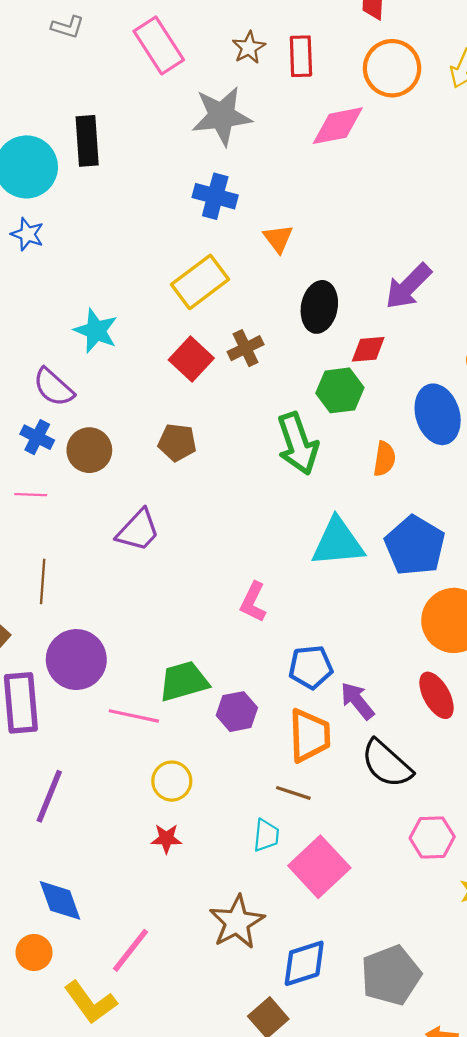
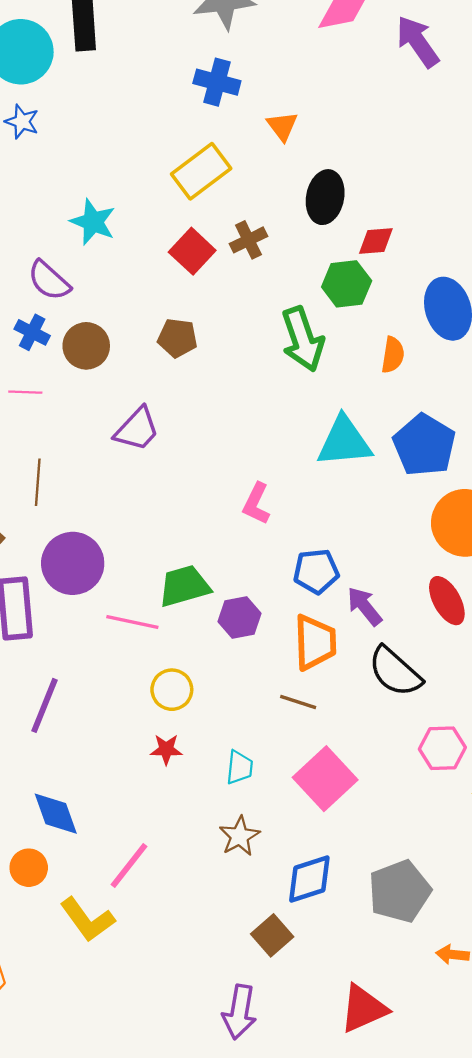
purple arrow: (408, 286) -> (418, 42), moved, turned 100
cyan trapezoid: (266, 835) -> (239, 767), moved
brown star: (237, 922) -> (239, 836), size x0.7

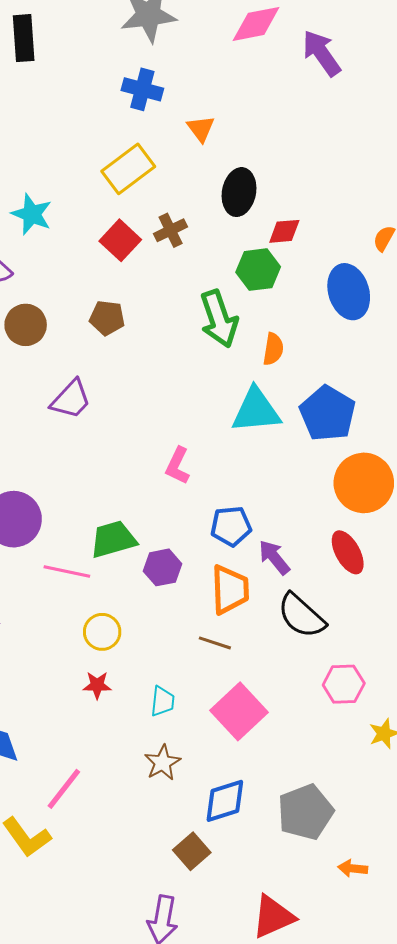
orange semicircle: (393, 355) -> (273, 349), moved

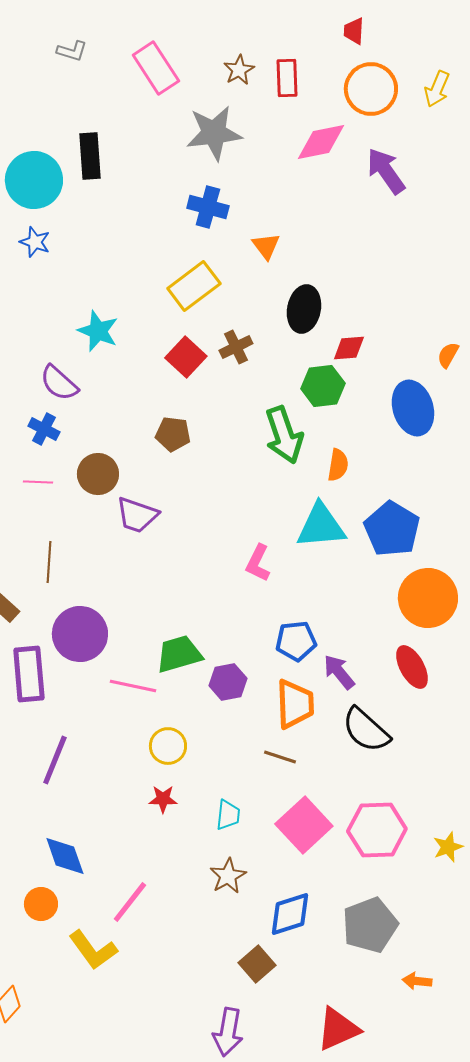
brown circle: (26, 325) -> (98, 474), moved
purple trapezoid: (71, 399) -> (137, 515), turned 66
pink L-shape: (178, 466) -> (258, 563), moved
pink hexagon: (344, 684) -> (377, 830), moved, size x1.4

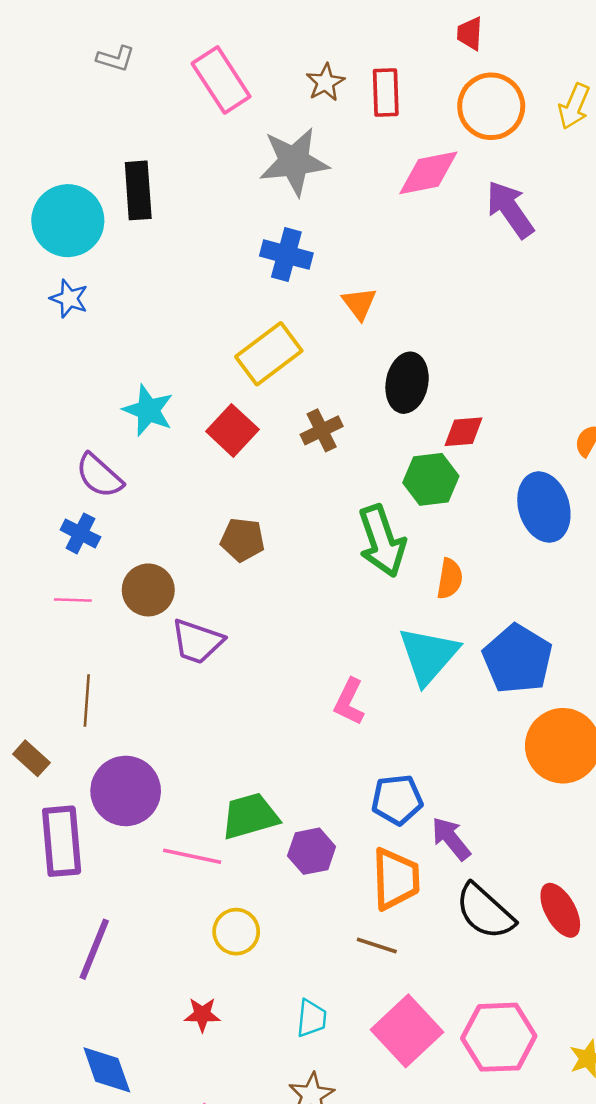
red square: (186, 357) -> (232, 430), moved
cyan triangle: (321, 526) -> (428, 655), turned -44
red ellipse: (412, 667) -> (560, 910), moved
red star: (163, 799) -> (202, 1015), moved

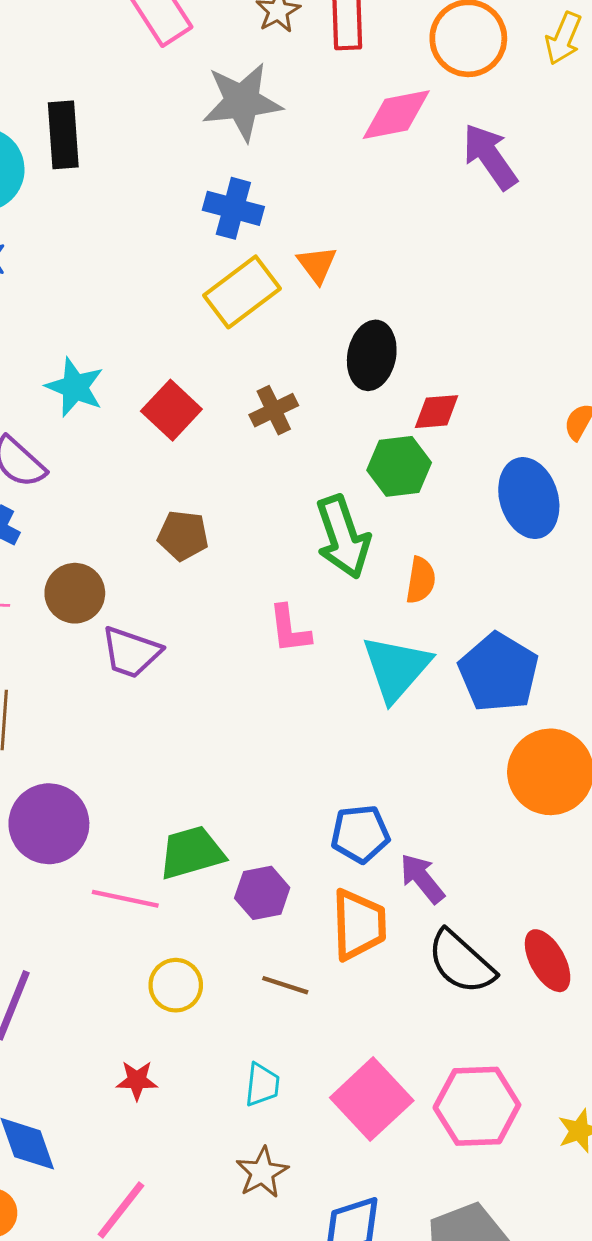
yellow rectangle: (269, 354) -> (242, 292), moved
pink L-shape: (349, 702) -> (290, 629), moved, turned -33
brown line: (377, 945) -> (285, 985), moved

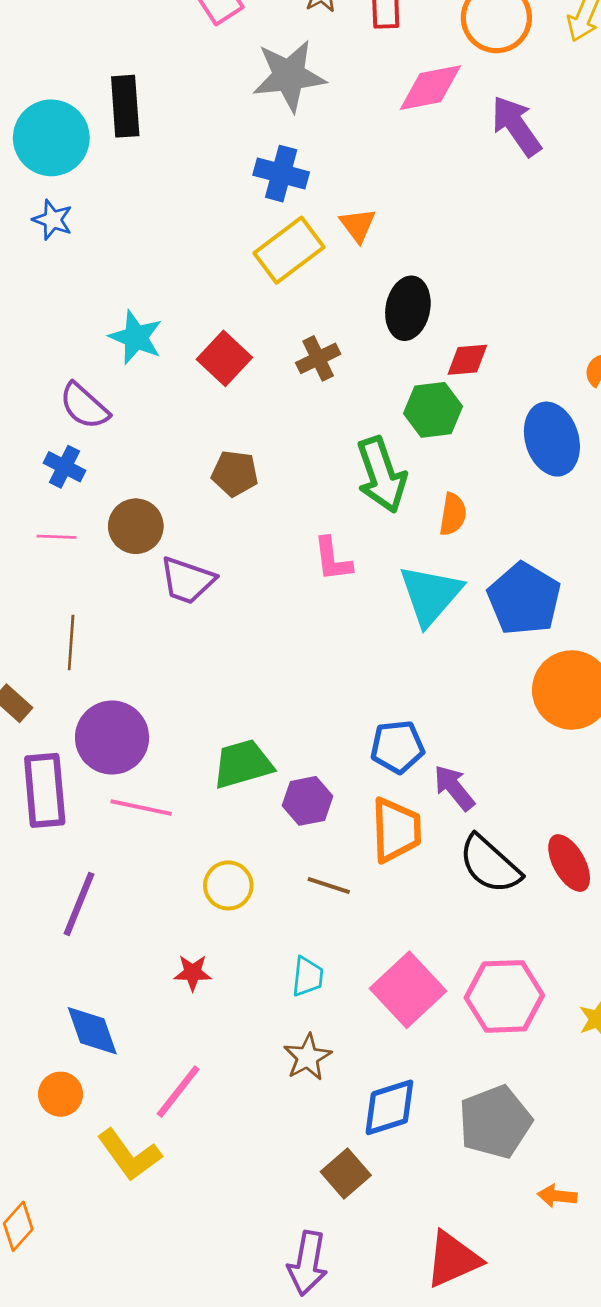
pink line: (125, 899) -> (141, 808), moved

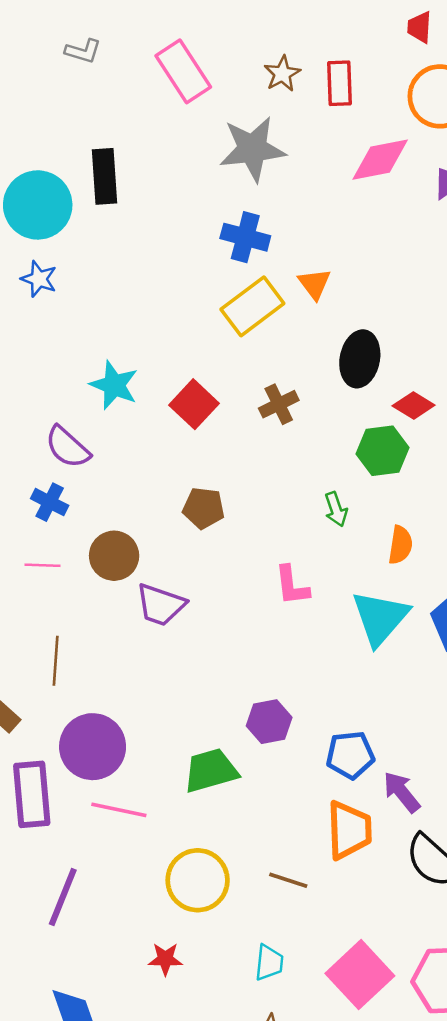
red diamond: (467, 360) -> (414, 405), turned 36
green arrow: (381, 475) -> (336, 509), size x0.5
purple hexagon: (308, 801) -> (269, 722), moved
yellow circle: (228, 885) -> (198, 880), size x1.4

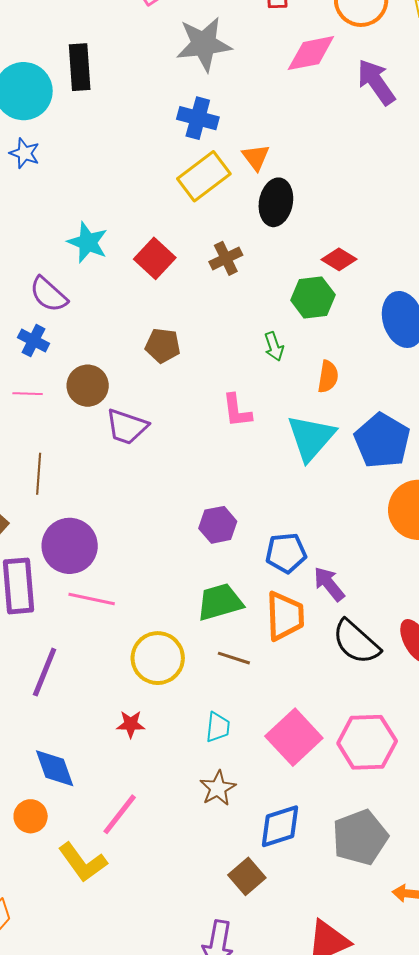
black ellipse: (360, 359) -> (276, 202), moved
green trapezoid: (211, 771) -> (220, 602), moved

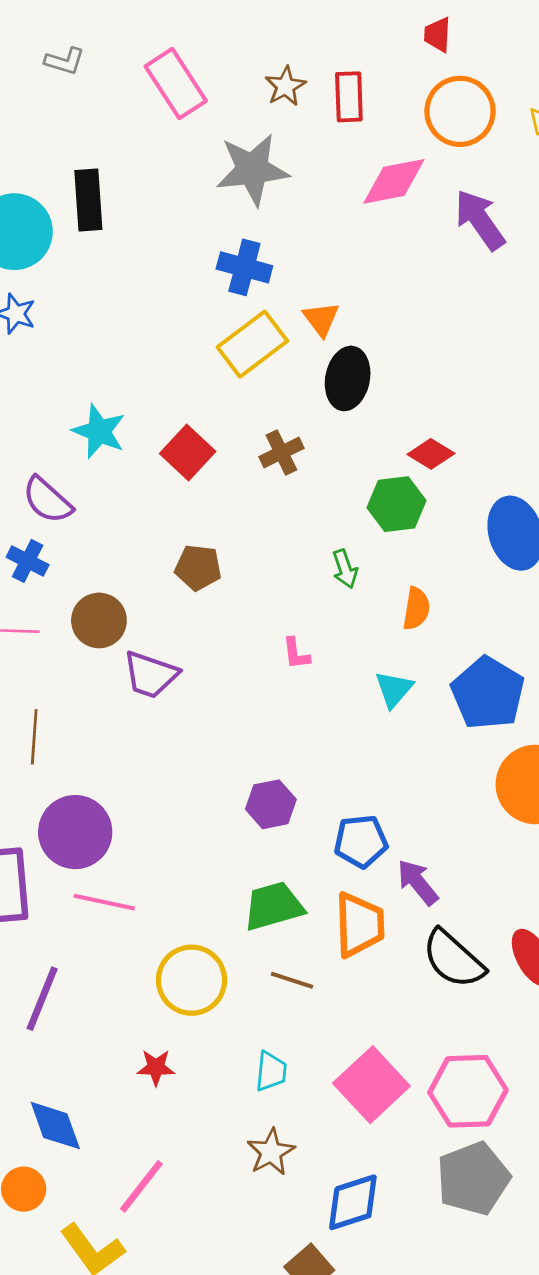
pink L-shape: (237, 411) -> (296, 654), size x0.7
cyan triangle: (311, 438) -> (394, 689), size x0.6
gray pentagon: (360, 837) -> (473, 1179), moved

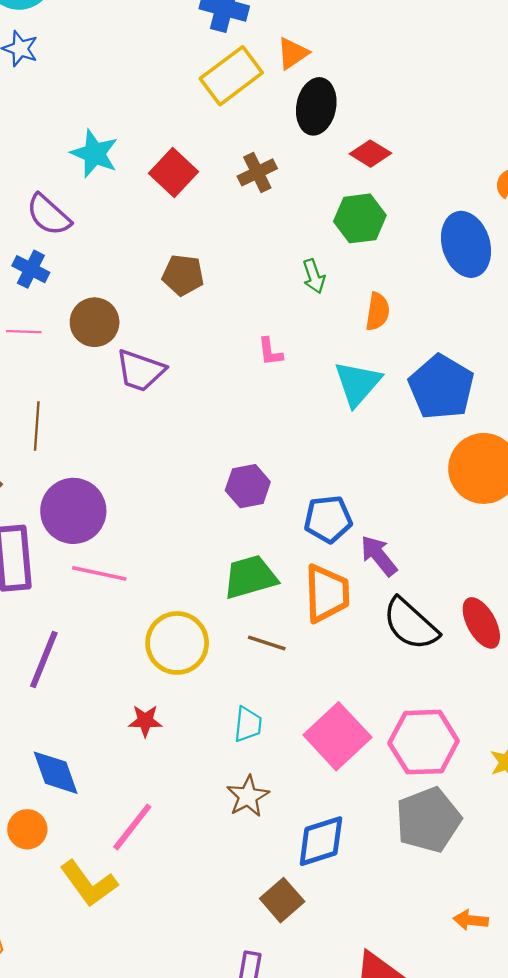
orange triangle: (321, 319) -> (293, 53), turned 33
red diamond: (431, 454) -> (370, 154), moved
cyan triangle: (394, 689) -> (358, 384), size x1.4

